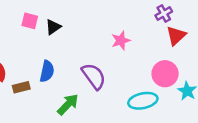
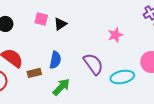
cyan ellipse: (143, 101) -> (122, 77), moved
green arrow: (68, 104) -> (61, 87), moved

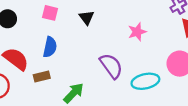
black triangle: (60, 24) -> (86, 18), moved, turned -32
blue semicircle: (55, 60) -> (50, 47), moved

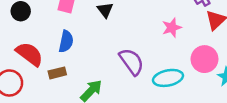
pink star: (137, 32) -> (172, 28), moved

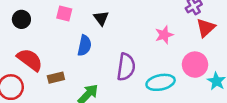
blue semicircle: (66, 41) -> (84, 46), moved
purple semicircle: (131, 62) -> (126, 67), turned 44

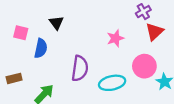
pink square: (64, 13) -> (21, 33), moved

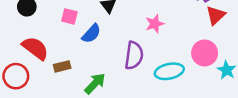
pink star: (115, 38) -> (155, 24), moved
blue semicircle: (41, 48) -> (91, 34), turned 30

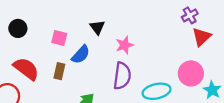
pink star: (155, 24) -> (125, 45), moved
brown rectangle: (62, 66) -> (59, 71), moved, turned -63

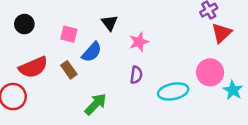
red semicircle: (26, 69) -> (33, 67), turned 120
brown rectangle: (59, 71) -> (69, 70), turned -49
purple semicircle: (122, 76) -> (136, 75), size x0.6

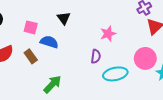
pink star: (139, 42) -> (108, 34), moved
blue semicircle: (92, 52) -> (49, 42), turned -114
purple semicircle: (136, 75) -> (96, 56), moved

